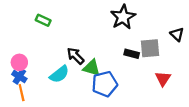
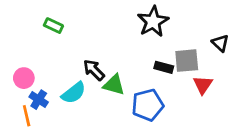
blue cross: (19, 76) -> (39, 100), moved
red triangle: (163, 79) -> (203, 85), moved
blue pentagon: (105, 84) -> (148, 105), moved

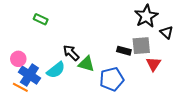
black star: (153, 22) -> (146, 16), moved
blue cross: (39, 100) -> (29, 75), size x1.5
orange line: (27, 116) -> (20, 87), turned -49

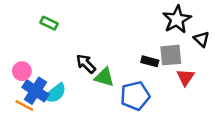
cyan semicircle: (56, 70) -> (55, 93), moved

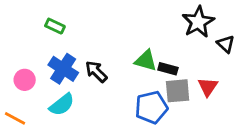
gray square: (171, 55) -> (178, 91), moved
green triangle: (104, 77) -> (146, 61), moved
blue cross: (35, 91) -> (63, 69), moved
orange line: (24, 106) -> (15, 118), moved

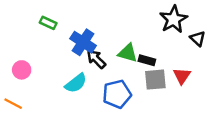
blue cross: (63, 69) -> (83, 42), moved
black arrow: (96, 72) -> (96, 59), moved
cyan semicircle: (62, 105) -> (76, 83), moved
blue pentagon: (151, 107) -> (117, 94), moved

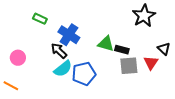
black triangle: (198, 39) -> (164, 49), moved
black arrow: (96, 59) -> (59, 51), moved
blue pentagon: (117, 94) -> (84, 74), moved

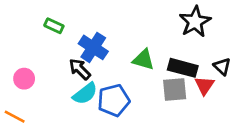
black rectangle: (122, 50) -> (183, 68), moved, size x1.5

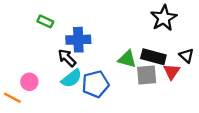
blue cross: (93, 47) -> (78, 40), turned -35
green triangle: (143, 60) -> (127, 59), moved
pink circle: (24, 79) -> (29, 82), moved

